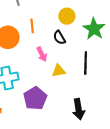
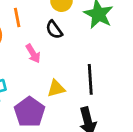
black line: (86, 63) -> (90, 79), moved
yellow triangle: (59, 71) -> (56, 88), moved

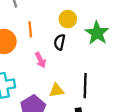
black semicircle: (54, 30) -> (60, 42), turned 42

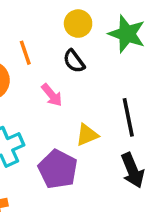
black semicircle: (60, 42) -> (74, 61), turned -35

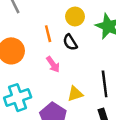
orange line: (25, 53) -> (48, 34), moved

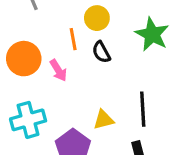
yellow circle: (75, 17) -> (97, 18), moved
pink arrow: (53, 64) -> (58, 70), moved

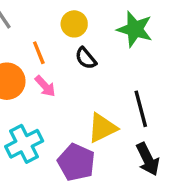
orange line: (73, 39) -> (39, 53), moved
yellow triangle: (104, 120) -> (102, 128), size x1.4

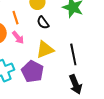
yellow triangle: (102, 128) -> (45, 50), moved
purple pentagon: (76, 162) -> (32, 71), moved

